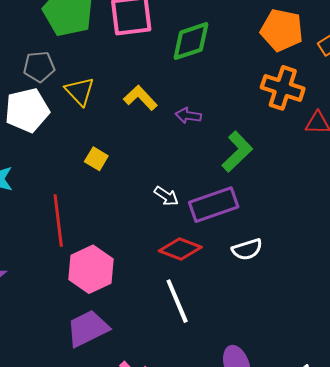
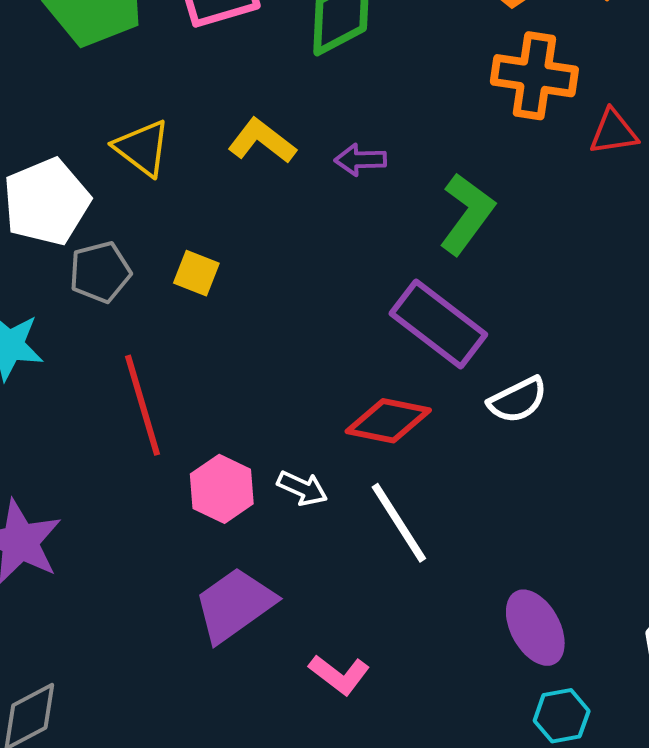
gray pentagon: (39, 67) -> (100, 272), moved
white arrow: (166, 196) -> (302, 488), moved
purple rectangle: (214, 205) -> (438, 324), turned 66
pink hexagon: (91, 269) -> (222, 489), size x0.7

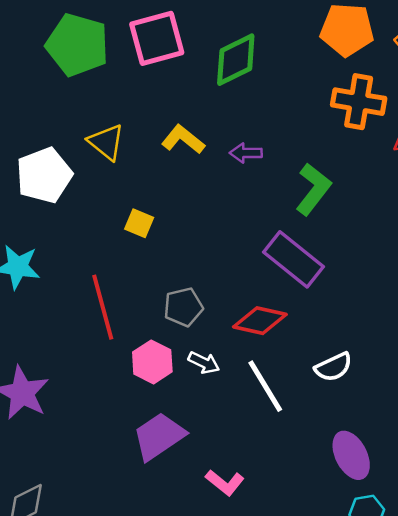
gray pentagon: (100, 272) -> (183, 307), moved
white semicircle: (518, 400) -> (334, 367), moved

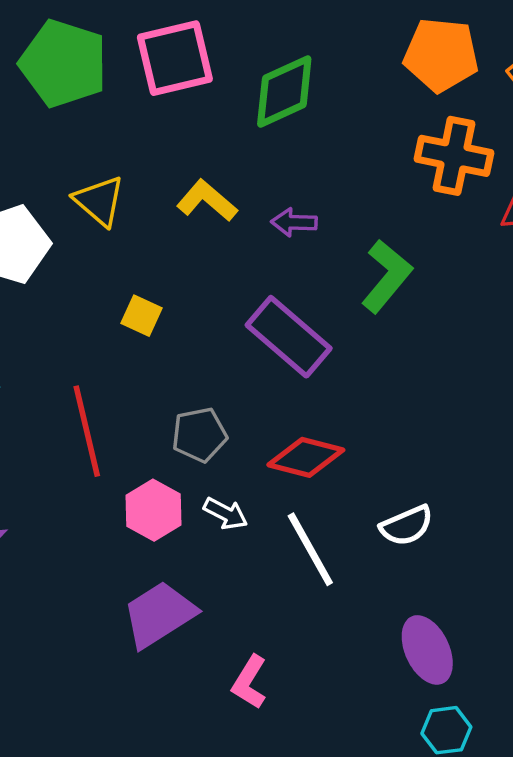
purple rectangle: (293, 259) -> (289, 337), moved
pink L-shape: (225, 483) -> (249, 682), turned 81

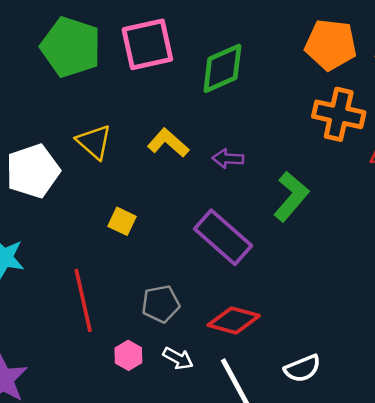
pink hexagon: (153, 510) -> (128, 355), size x0.7

